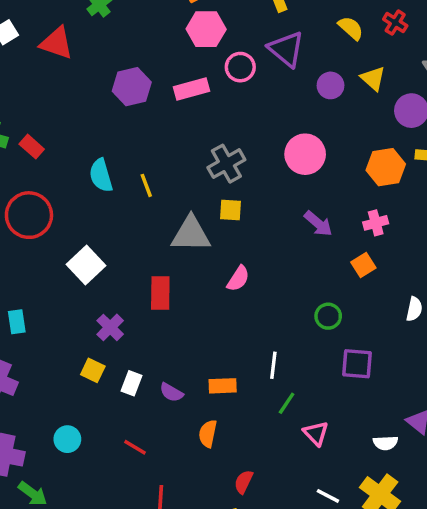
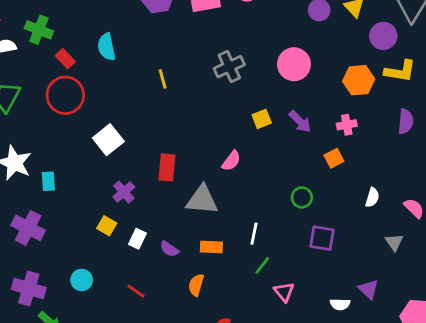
red rectangle: (32, 147) -> (65, 59), moved
cyan semicircle: (101, 175) -> (107, 47), moved
yellow square: (231, 210) -> (262, 119), moved, turned -30
gray triangle: (191, 234) -> (202, 200), moved

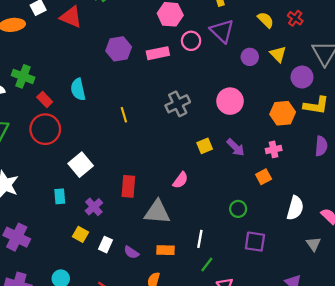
cyan rectangle: (48, 181) -> (60, 196), moved
white semicircle: (372, 197) -> (295, 208), size x1.5

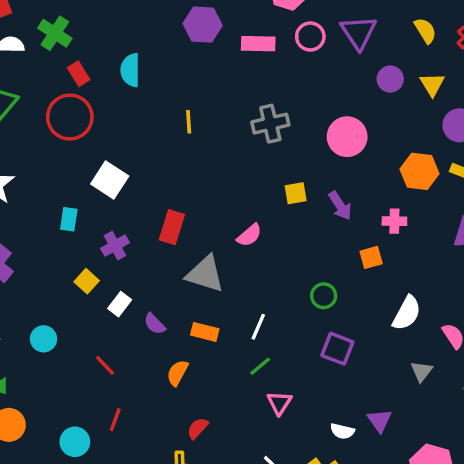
white square: (81, 165) -> (110, 180), turned -30

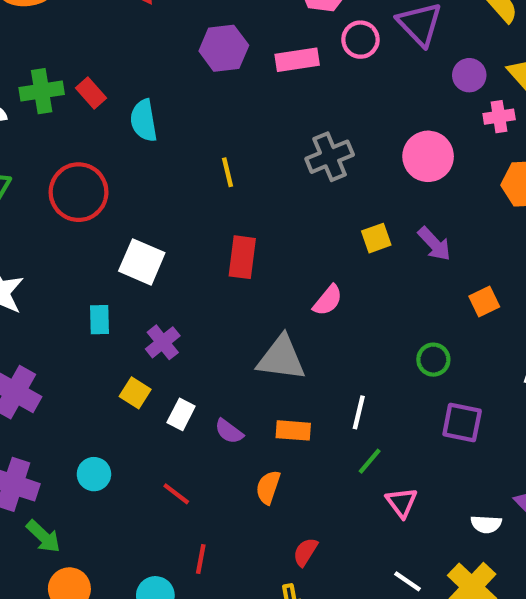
green cross: (55, 33) -> (42, 91), turned -32
red rectangle: (79, 74) -> (91, 93), moved
pink cross: (394, 221) -> (499, 117), moved
red rectangle: (172, 227) -> (242, 257), moved

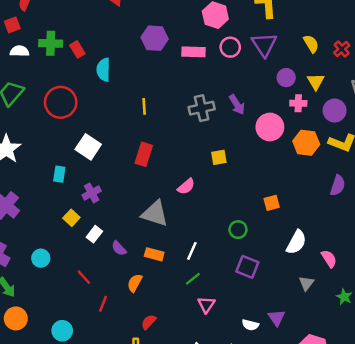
pink circle: (428, 156) -> (270, 127), moved
purple arrow: (434, 244) -> (237, 105), moved
red line: (201, 559) -> (103, 304), moved

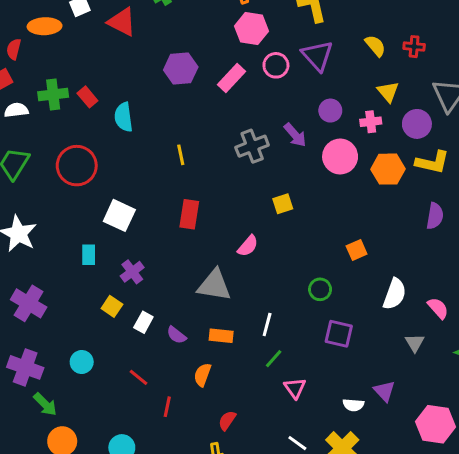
red cross: (342, 49) -> (414, 47), turned -35
pink rectangle: (194, 52) -> (232, 78), turned -40
purple circle: (286, 78) -> (330, 111), moved

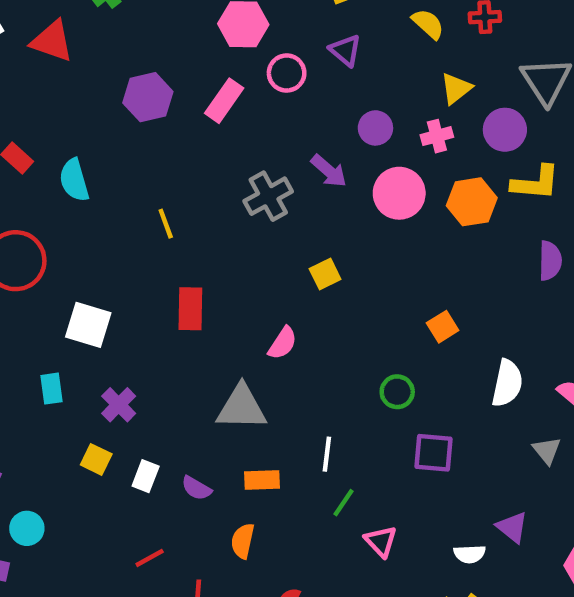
purple triangle: (317, 56) -> (345, 50), size x0.7
yellow triangle: (388, 92) -> (456, 88), turned 40
cyan circle: (82, 362) -> (27, 528), moved
red line: (138, 377) -> (150, 558), turned -60

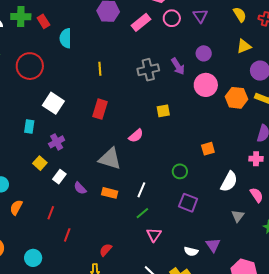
pink cross: (437, 136) -> (256, 159), moved
orange semicircle: (243, 541) -> (16, 207), moved
red line: (150, 558) -> (51, 213), turned -56

